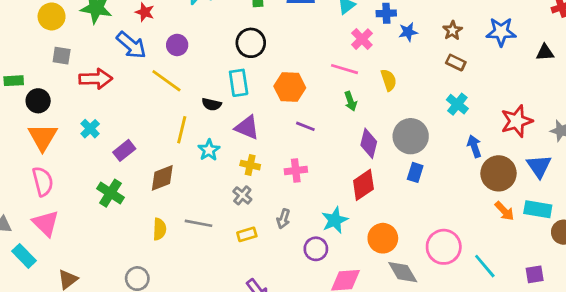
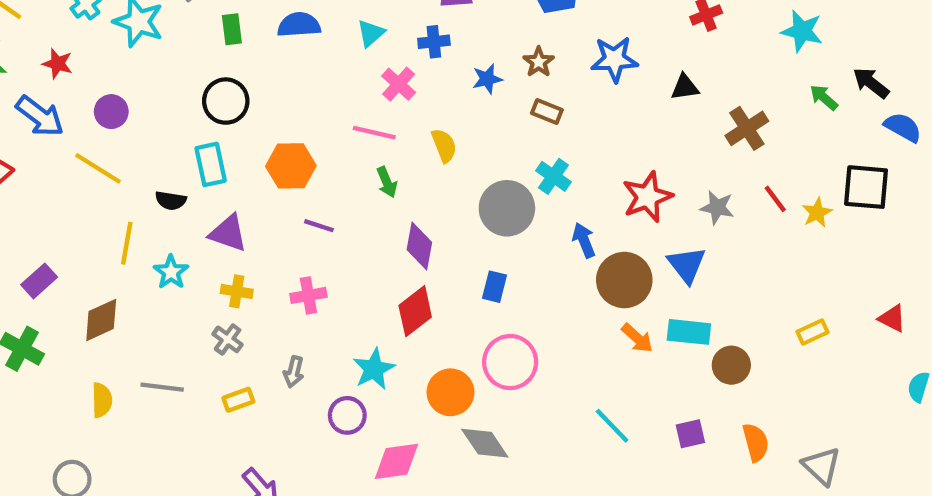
blue star: (408, 32) -> (487, 79), moved
gray circle: (411, 136) -> (507, 208), moved
pink circle: (444, 247) -> (510, 362), moved

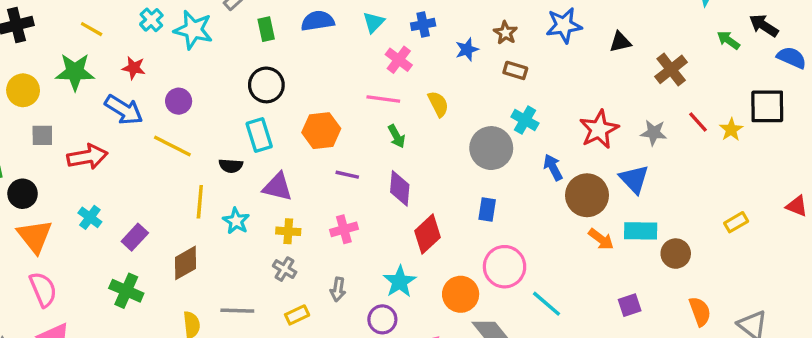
purple diamond: (419, 246) -> (400, 188), moved
cyan line: (612, 426) -> (546, 304), moved
purple square: (690, 434) -> (630, 305), moved

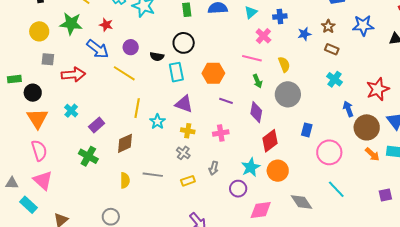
gray circle: (491, 148) -> (288, 94), moved
black semicircle: (231, 166) -> (157, 57), moved
pink circle: (505, 267) -> (329, 152), moved
orange circle: (461, 294) -> (278, 171), moved

